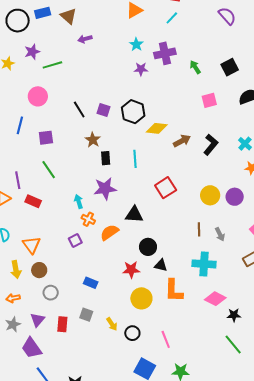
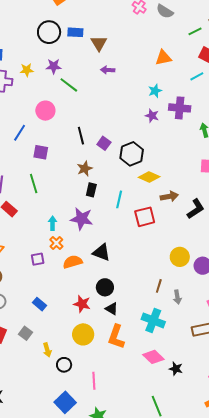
green line: (52, 65) -> (69, 85), turned 36
red square: (166, 188) -> (145, 217), moved
black star: (234, 315) -> (176, 369), moved

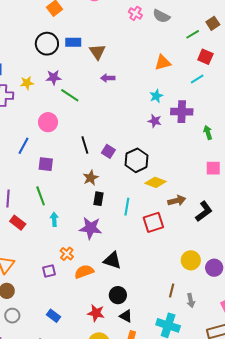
cyan arrow: (53, 223) -> (54, 219), moved

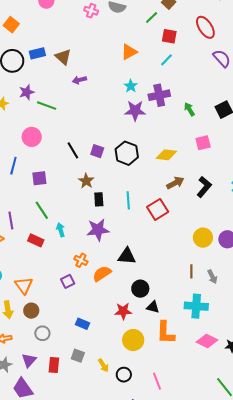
purple star: (155, 121) -> (135, 111), size x1.5
yellow diamond: (155, 182) -> (166, 155), moved
red rectangle: (18, 223) -> (36, 240), moved

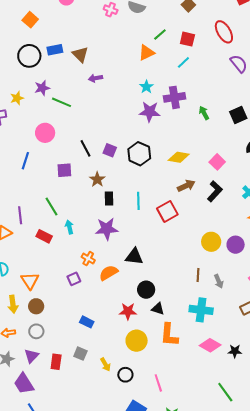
green line: (152, 18) -> (160, 34), moved
pink square: (203, 143) -> (217, 162), moved, turned -35
purple square: (39, 178) -> (64, 170), moved
gray circle: (42, 333) -> (36, 331), moved

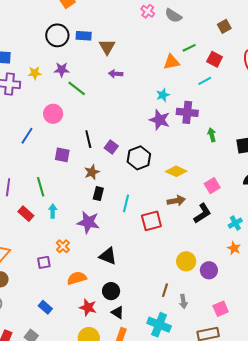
orange semicircle: (108, 273) -> (77, 278), moved

